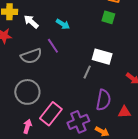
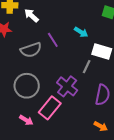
cyan arrow: (63, 24) -> (81, 32), moved
purple cross: (78, 122) -> (67, 86), moved, turned -30
pink arrow: (27, 126) -> (26, 120), turned 104

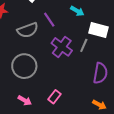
purple cross: (67, 86) -> (62, 47), moved
pink rectangle: (50, 108) -> (55, 97), moved, size x0.6

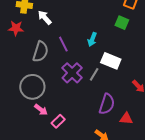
cyan arrow: (77, 11) -> (92, 39), turned 72
gray semicircle: (28, 30) -> (41, 52), turned -60
pink arrow: (25, 100) -> (41, 110), moved

